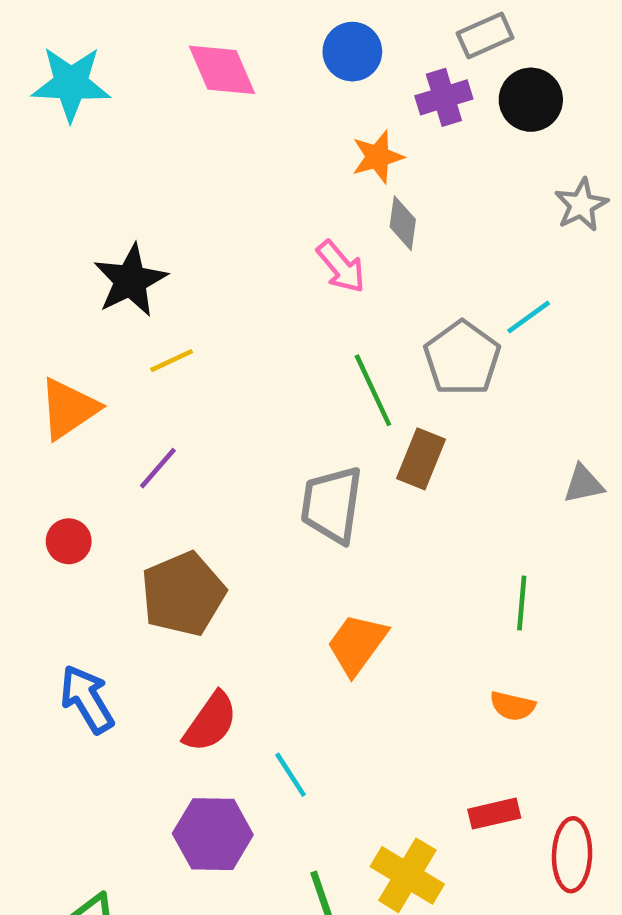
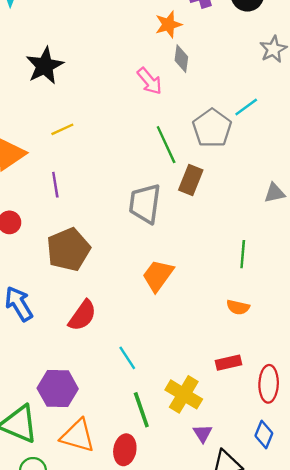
black star: (130, 280) -> (45, 66), moved
purple line: (158, 468) -> (55, 185), turned -50
cyan line: (291, 775) -> (127, 358), moved
purple hexagon: (213, 834) -> (58, 389), moved

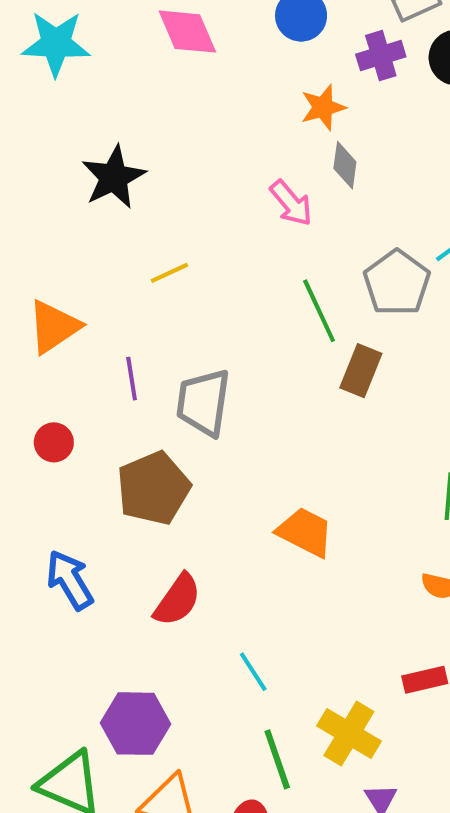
yellow line: (62, 129) -> (169, 273), moved
gray trapezoid: (145, 204) -> (203, 402), moved
orange trapezoid: (158, 275) -> (305, 532), turned 81

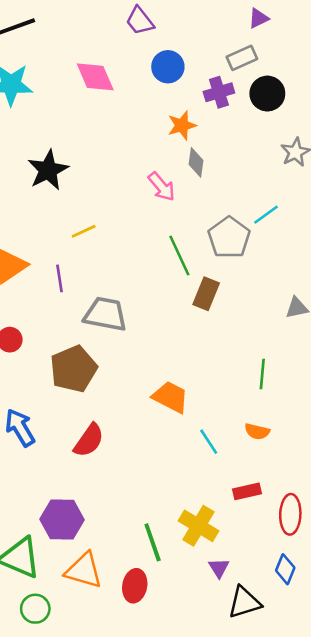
purple line: (132, 379) -> (59, 278), moved
gray trapezoid: (203, 402) -> (105, 314), turned 93
cyan line: (253, 672) -> (209, 442), moved

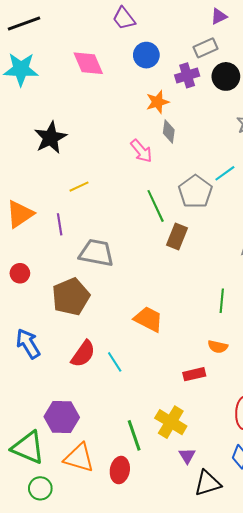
cyan line: (209, 442) -> (115, 362), moved
red rectangle: (247, 491) -> (194, 374), moved

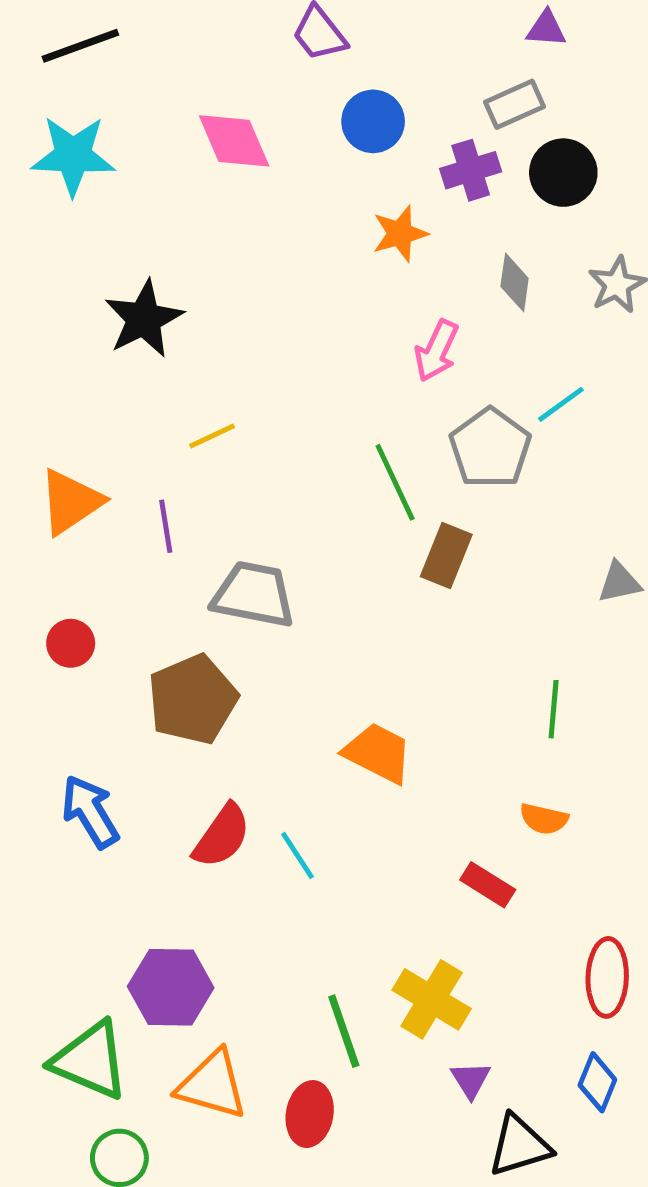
purple triangle: (219, 16) -> (546, 29), turned 30
gray diamond: (169, 132) -> (515, 282), moved
pink arrow: (141, 151) -> (436, 351), moved, turned 65
red rectangle: (194, 374) -> (488, 885), turned 45

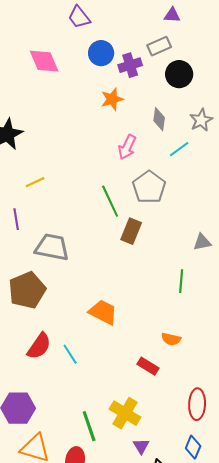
purple cross: (471, 170) -> (130, 65), moved
cyan line: (561, 404) -> (179, 149), moved
green line: (554, 709) -> (181, 281), moved

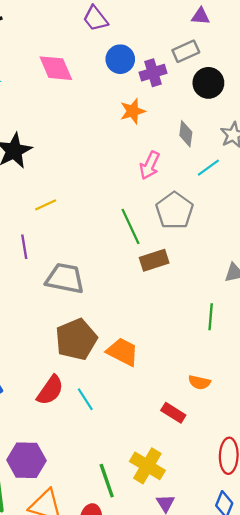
brown rectangle: (131, 231) -> (154, 260), turned 50
brown pentagon: (27, 290) -> (76, 339), moved

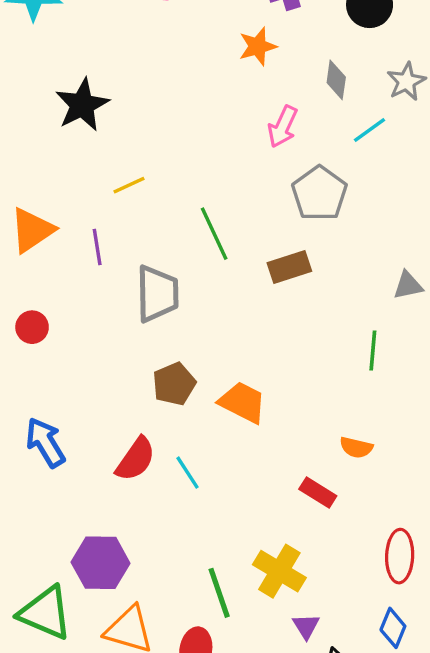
green line: (130, 226) -> (214, 234), moved
gray trapezoid: (65, 278) -> (157, 294), turned 78
brown pentagon: (76, 339) -> (174, 384), size x0.7

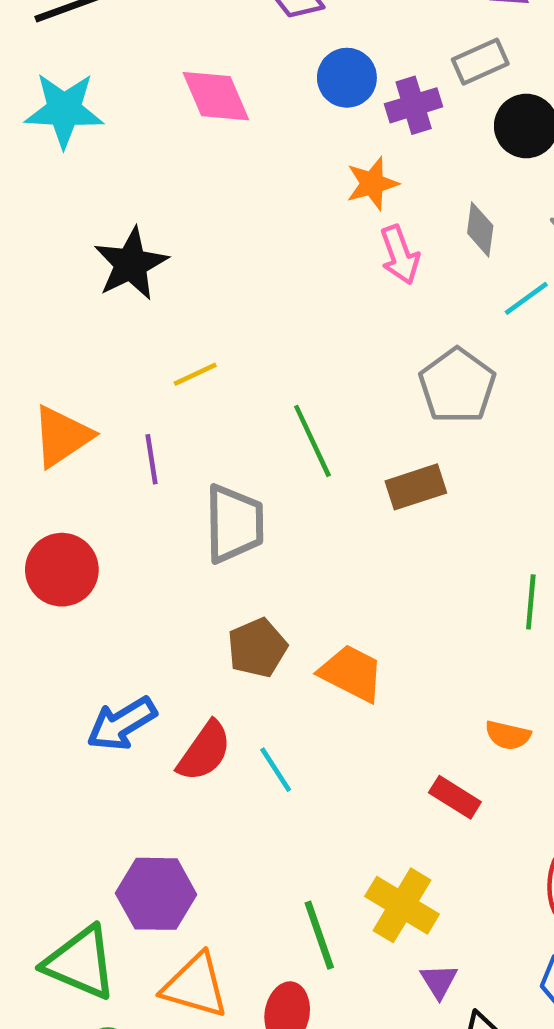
pink arrow: (283, 127) -> (400, 255), moved, turned -45
red circle: (32, 327) -> (62, 570), size x1.6
blue arrow: (45, 442) -> (122, 724), moved, turned -90

